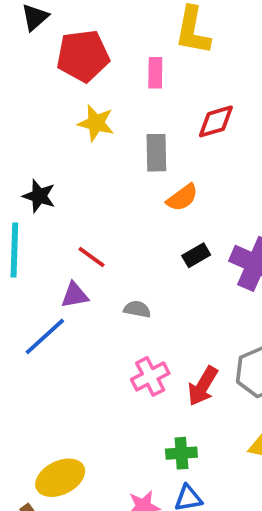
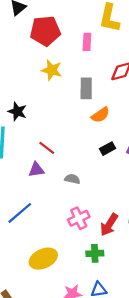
blue line: (45, 336) -> (20, 213), moved
green cross: (181, 453) -> (95, 253), moved
yellow ellipse: (60, 478) -> (43, 259), moved

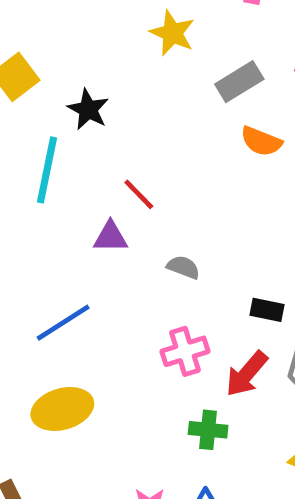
gray rectangle: (86, 88) -> (239, 82), turned 50
orange semicircle: (100, 115) -> (261, 141), turned 48
black rectangle: (108, 149) -> (267, 310), moved, turned 32
yellow ellipse: (43, 259) -> (62, 409), moved

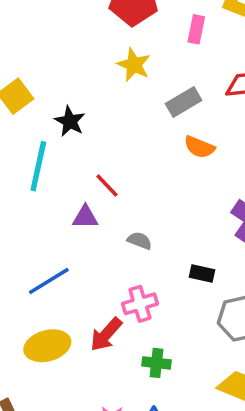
red arrow: (247, 374) -> (106, 334), moved

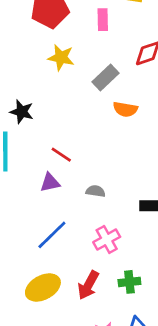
blue line: (49, 281) -> (52, 235), moved
red arrow: (106, 334) -> (88, 285), moved

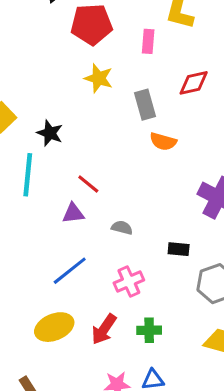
gray rectangle: (106, 77) -> (145, 105), turned -68

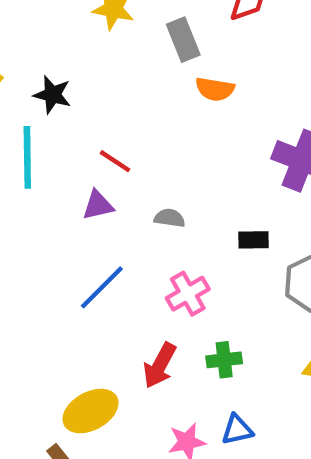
yellow ellipse: (54, 327) -> (91, 411), moved

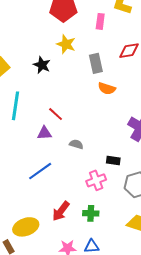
black star: (52, 95) -> (42, 65), moved
pink cross: (188, 294) -> (96, 180), moved

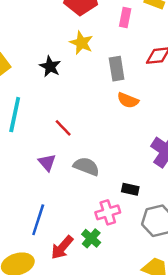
purple triangle: (44, 133) -> (47, 162), moved, turned 49
gray semicircle: (76, 144) -> (86, 166), size x1.5
blue line: (40, 171) -> (38, 220), moved, turned -40
green cross: (91, 213) -> (91, 238), moved, turned 35

